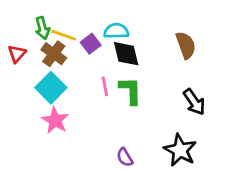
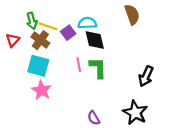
brown semicircle: (186, 45) -> (132, 15), moved
cyan square: (51, 88) -> (38, 66), turned -30
black arrow: (194, 102) -> (146, 76), turned 60

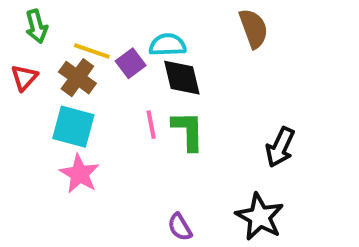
green arrow: (32, 21) -> (37, 26), moved

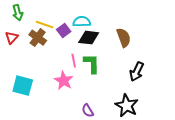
brown semicircle: (254, 28) -> (124, 38), moved
black diamond: (182, 78) -> (89, 38), turned -70
cyan square: (73, 127) -> (23, 86), moved
pink star: (80, 174) -> (64, 81), moved

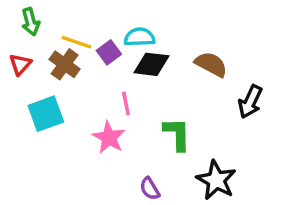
brown semicircle: (124, 38) -> (211, 64), turned -42
green L-shape: (92, 64) -> (177, 134), moved
black arrow: (137, 72) -> (250, 102), moved
cyan square: (23, 86) -> (46, 114), moved, turned -35

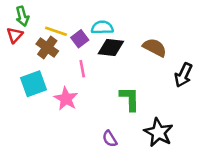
red triangle: (20, 64) -> (15, 35), moved
pink line: (126, 103) -> (82, 69), moved
pink star: (109, 138) -> (66, 99), moved

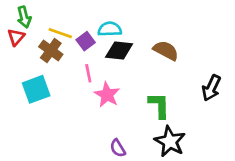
black arrow: (183, 75) -> (211, 88), moved
pink star: (66, 99) -> (107, 95), moved
green L-shape: (130, 99) -> (159, 105), moved

